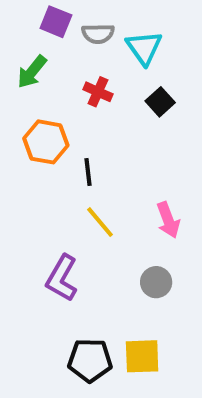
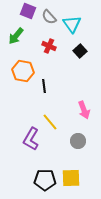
gray semicircle: (98, 34) -> (49, 17), turned 49
yellow line: (100, 222) -> (50, 122), moved

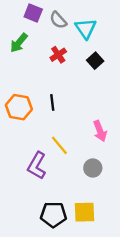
red cross: (49, 46) -> (58, 55), turned 32
orange hexagon: (23, 71) -> (19, 107), moved

